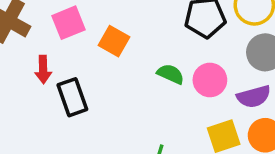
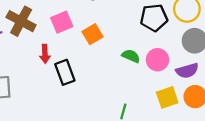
orange square: (114, 41) -> (93, 34), turned 30

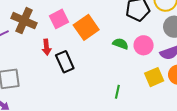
orange square: (93, 34) -> (86, 27), size x1.4

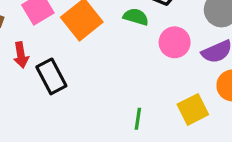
green semicircle: (120, 44) -> (136, 17), moved
yellow square: (154, 77) -> (193, 109), moved

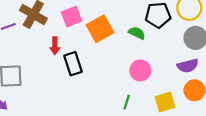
pink circle: (175, 42) -> (140, 70), moved

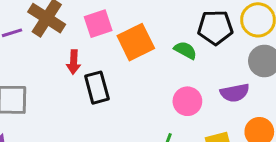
purple semicircle: (188, 66) -> (235, 93), moved

